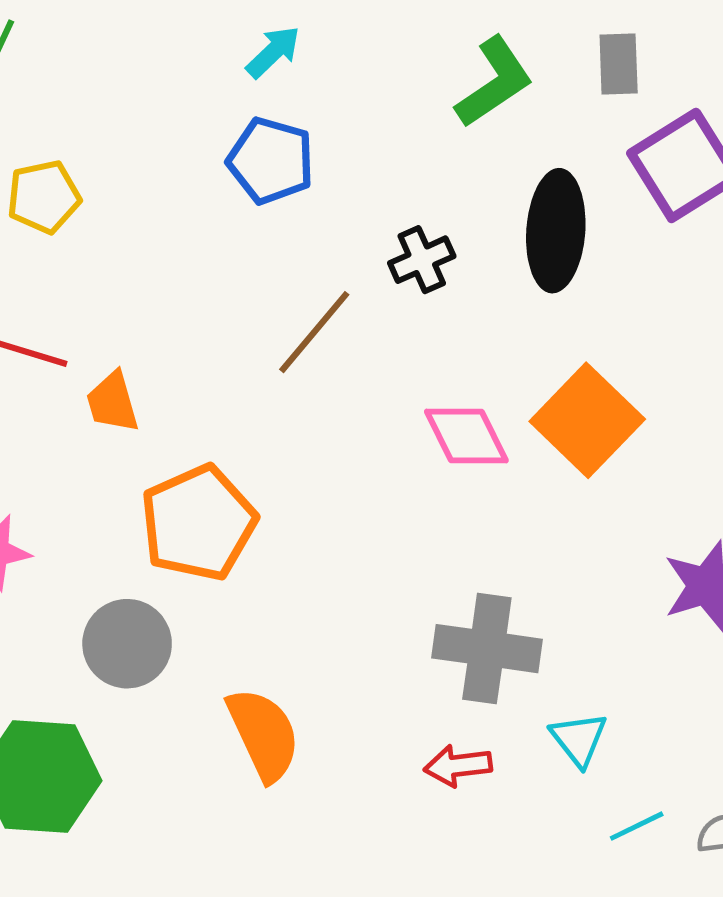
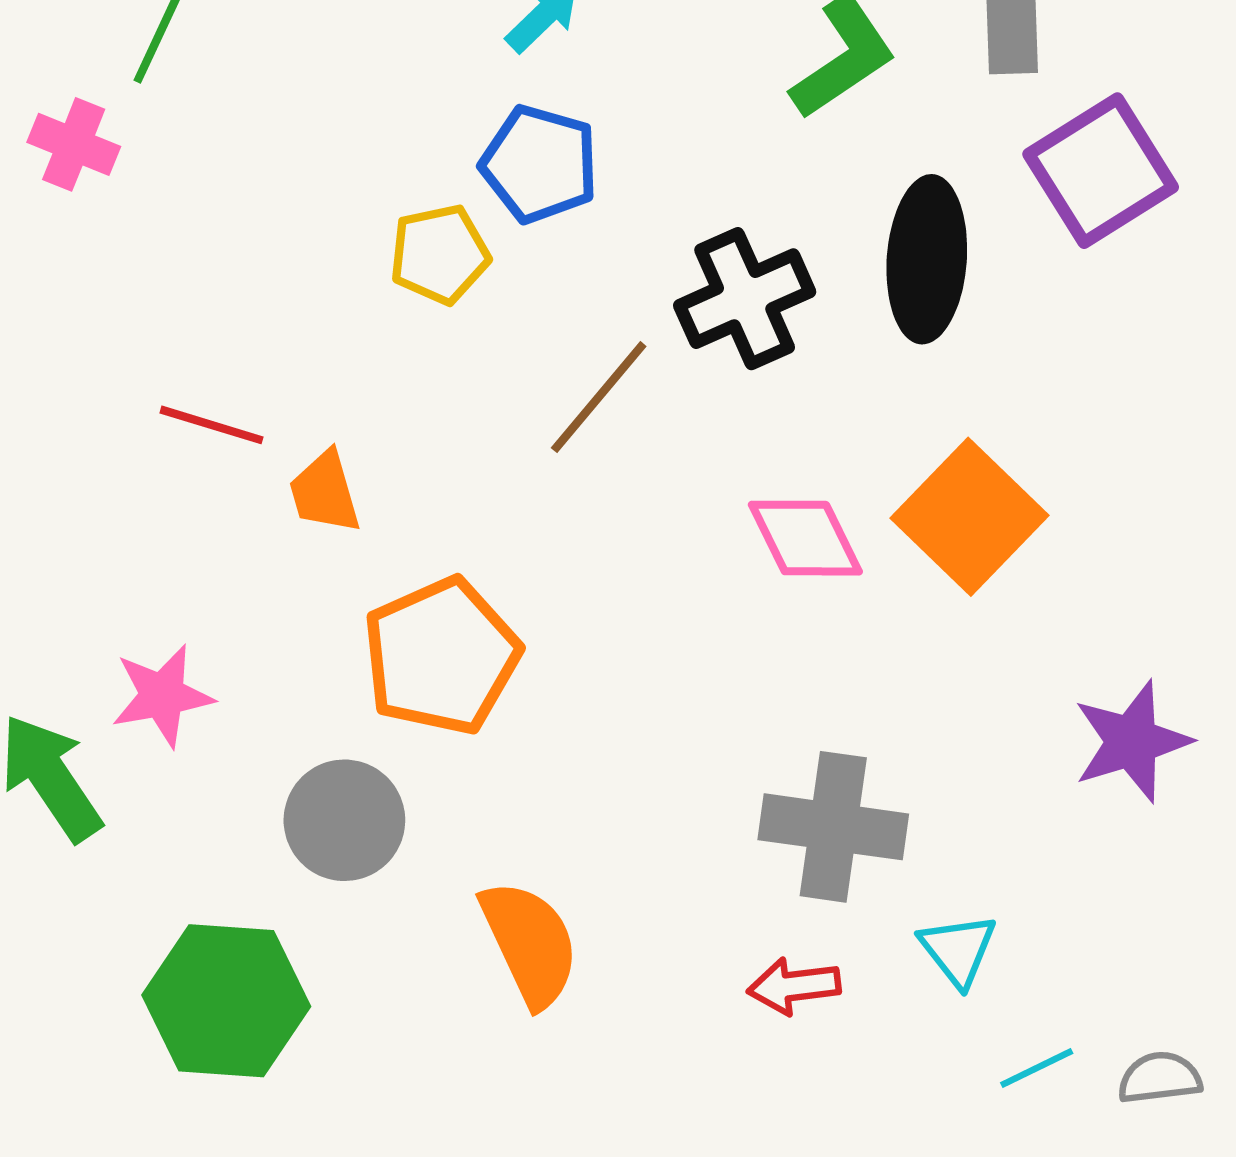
yellow pentagon: (44, 197) -> (440, 254), moved
black cross: (422, 260) -> (745, 299), size x1.5

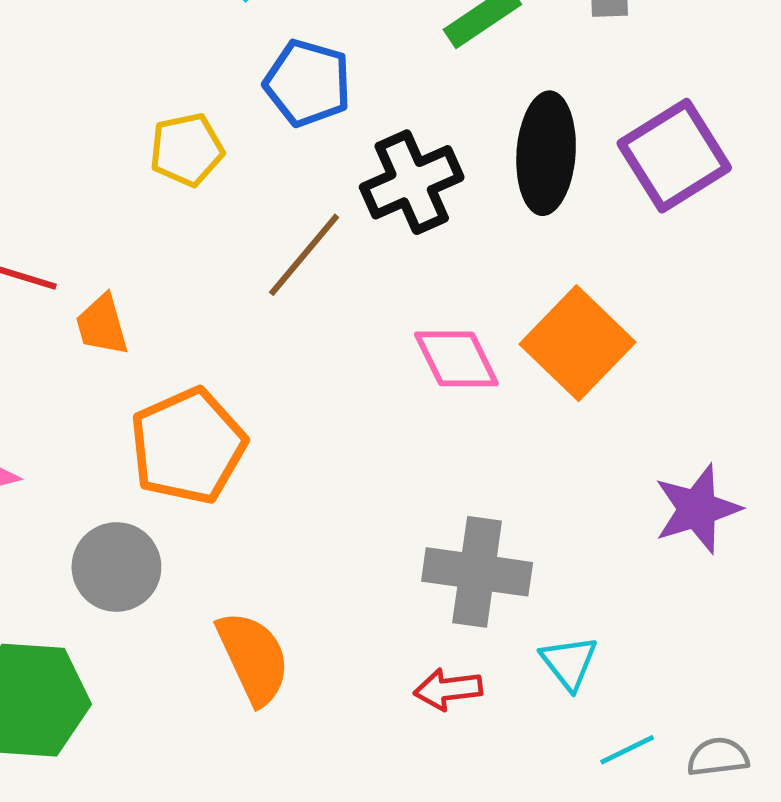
blue pentagon: (540, 164) -> (308, 83), moved
purple square: (1101, 171) -> (674, 156), moved

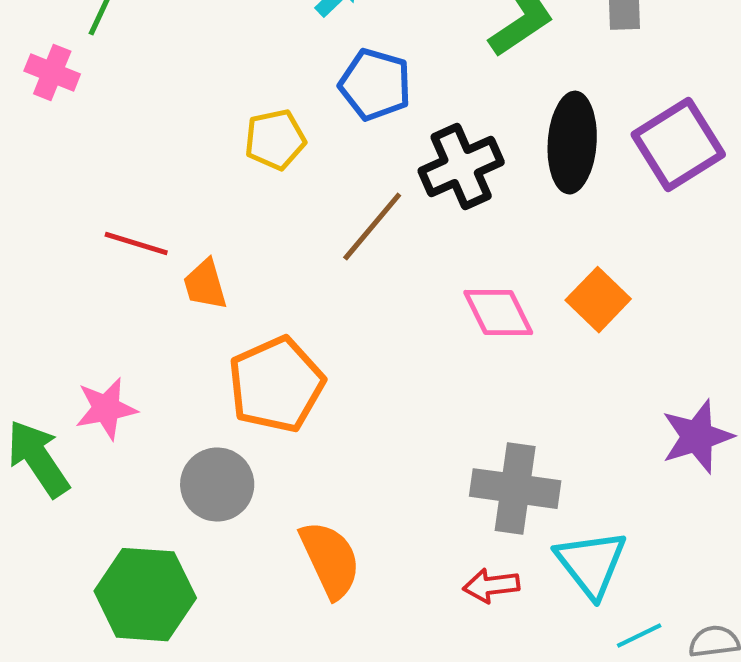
orange square: (577, 343) -> (598, 300), size x0.7
cyan triangle: (569, 663) -> (591, 564), size x1.5

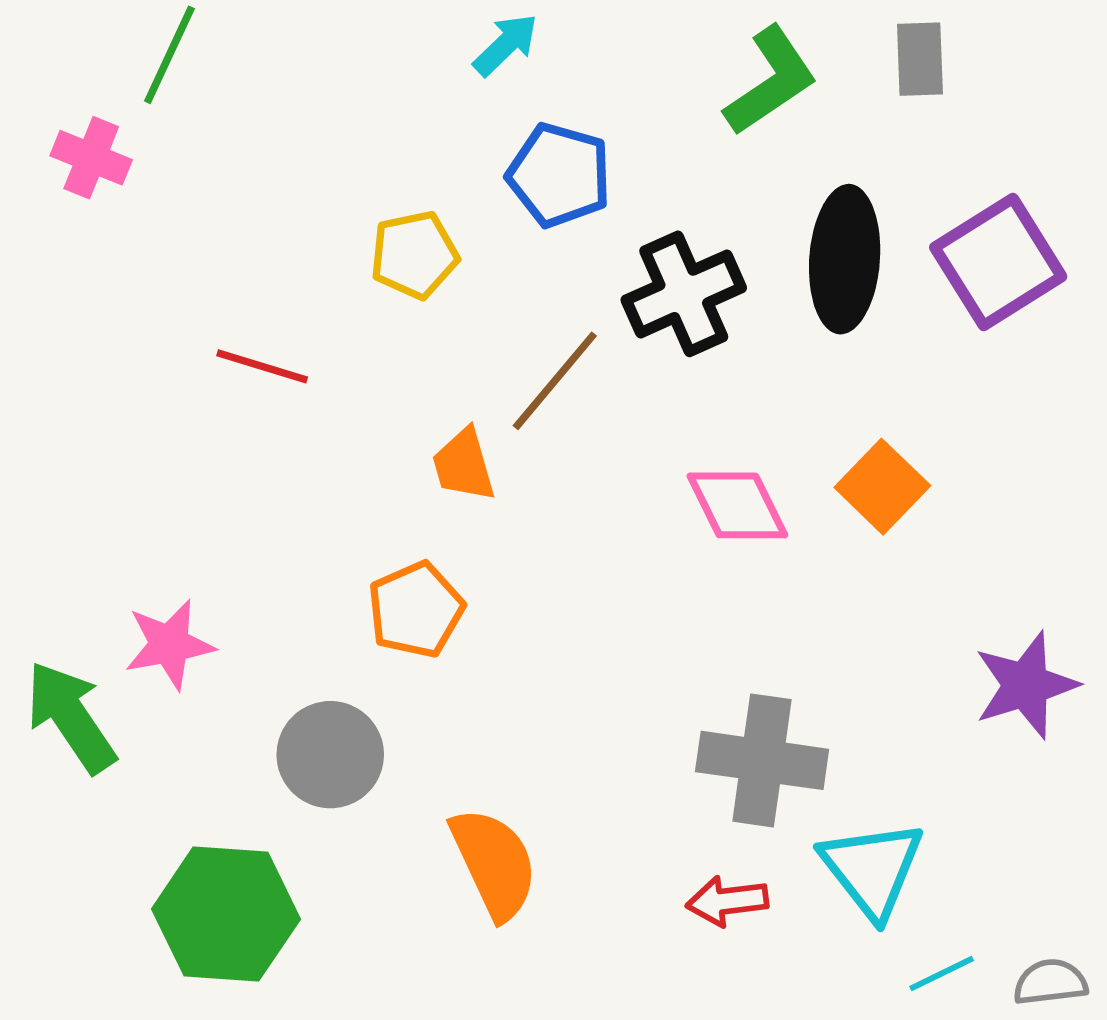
red line: (136, 244) -> (262, 366), moved
orange trapezoid: (205, 285) -> (464, 465), moved
orange pentagon: (276, 385) -> (416, 610), size x0.7

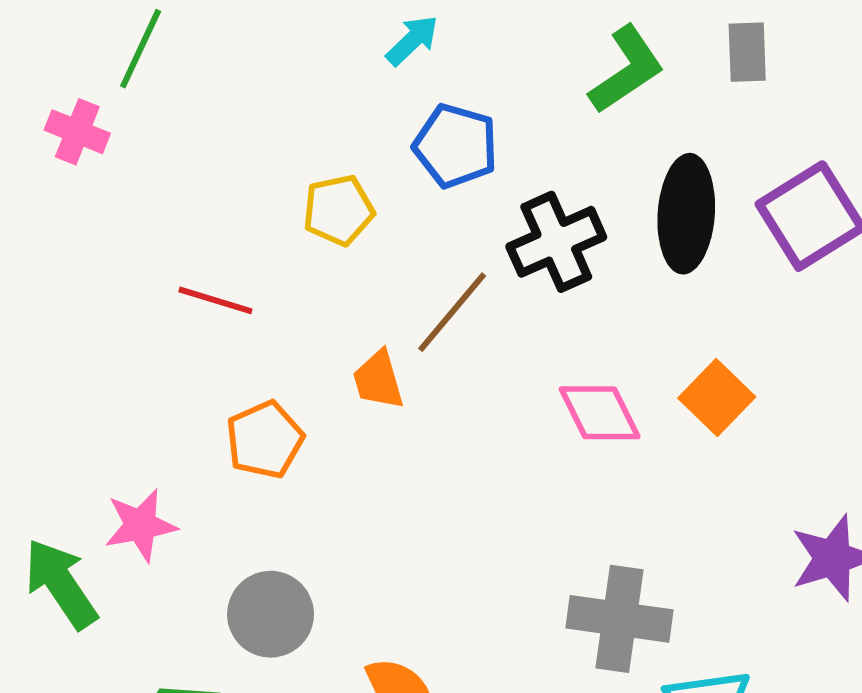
orange pentagon: (416, 610) -> (265, 440), moved

